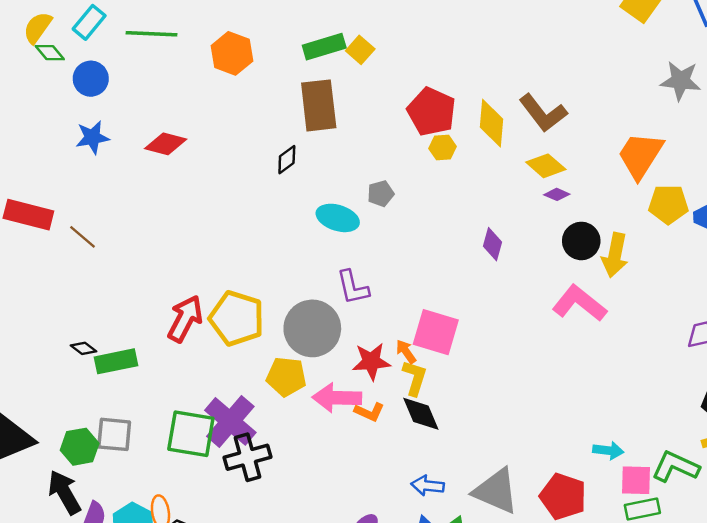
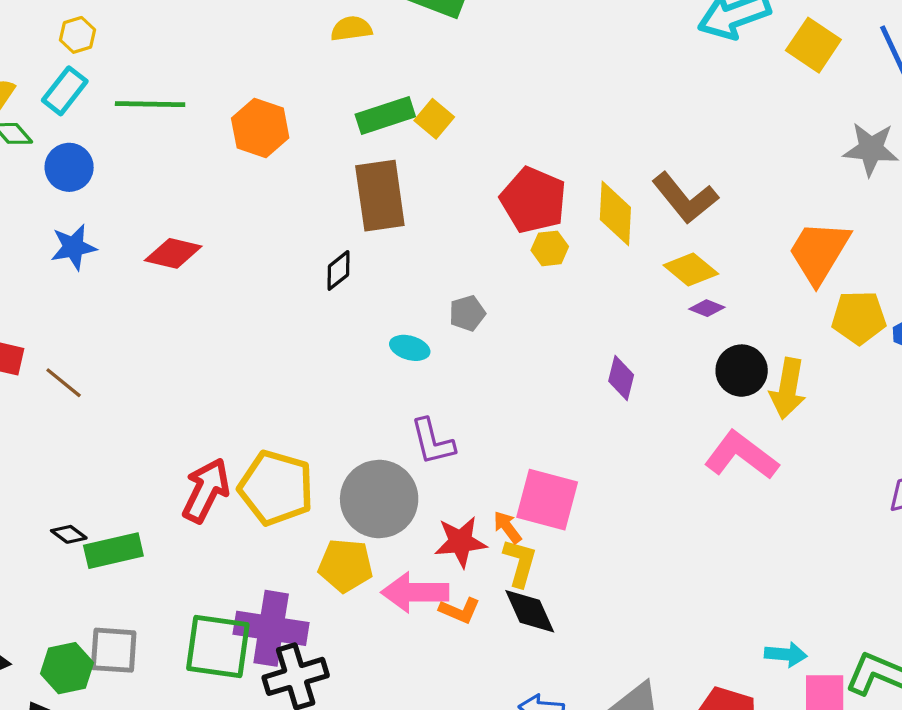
cyan ellipse: (338, 218) -> (410, 348), size x0.7
purple cross: (230, 421) -> (271, 628), turned -30

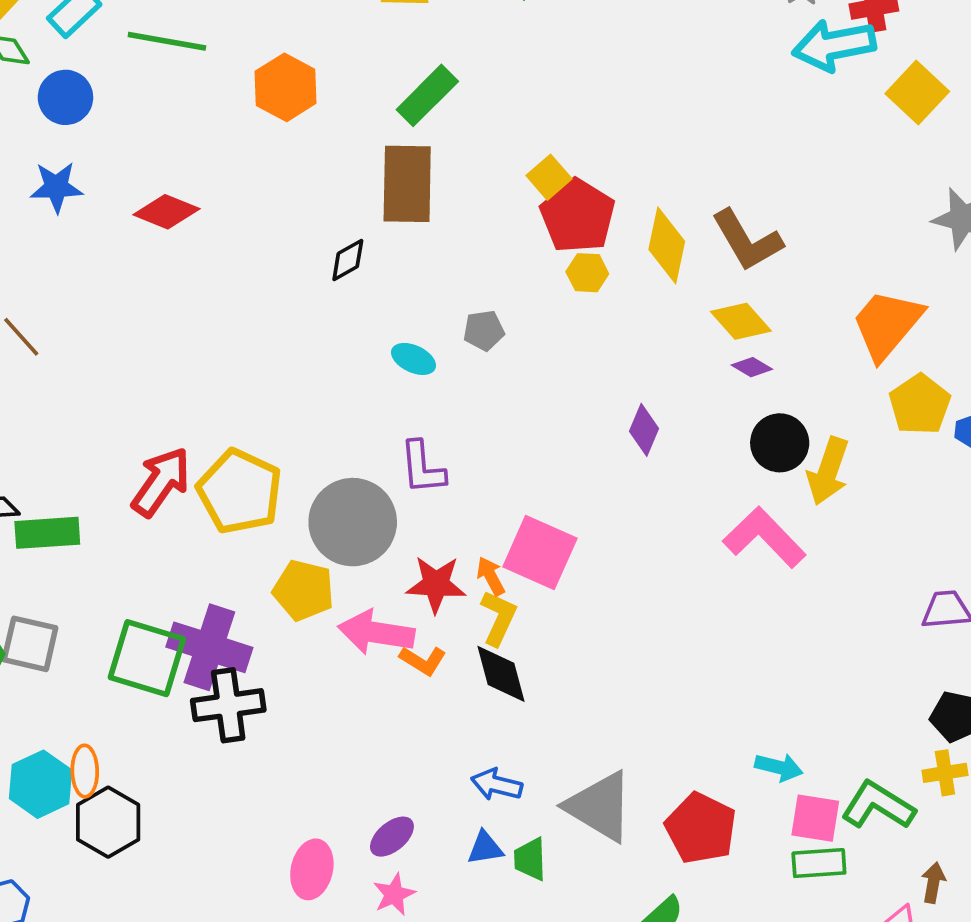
green rectangle: (385, 115) -> (427, 95), turned -36
yellow square: (434, 119) -> (549, 177), moved
yellow pentagon: (859, 318) -> (920, 404), turned 30

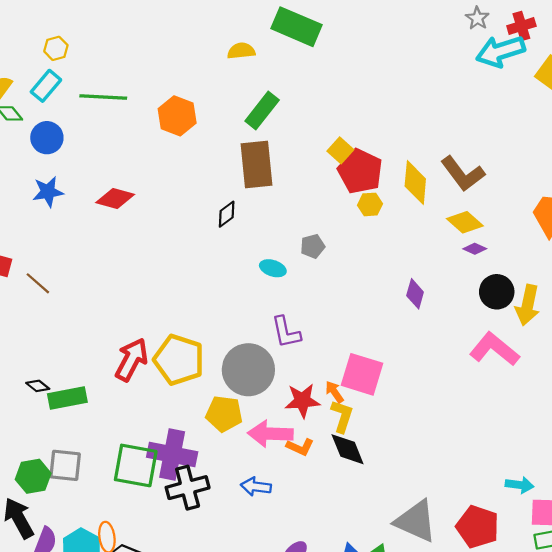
blue arrow: (497, 785) -> (256, 487), moved

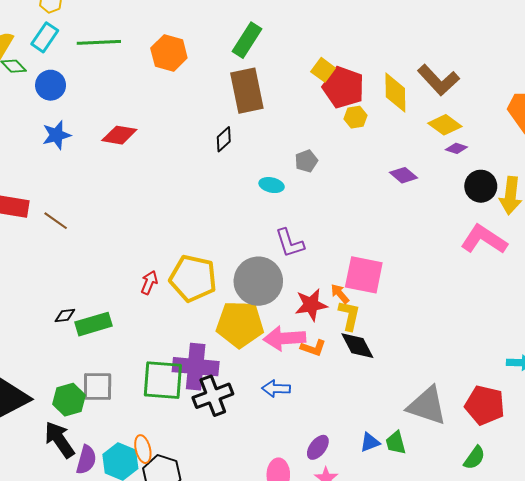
purple diamond: (415, 294) -> (403, 175), moved, turned -60
red arrow: (131, 360) -> (149, 283), size x0.6
black diamond: (38, 386) -> (65, 316), turned -40
yellow pentagon: (224, 414) -> (240, 324), size x1.4

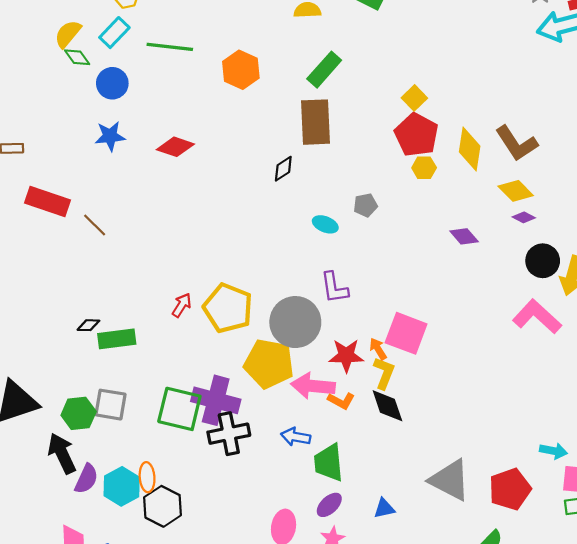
yellow square: (323, 70) -> (414, 98), moved
red pentagon: (485, 405) -> (510, 489), turned 30
green trapezoid: (396, 443) -> (329, 463), moved, size x1.5

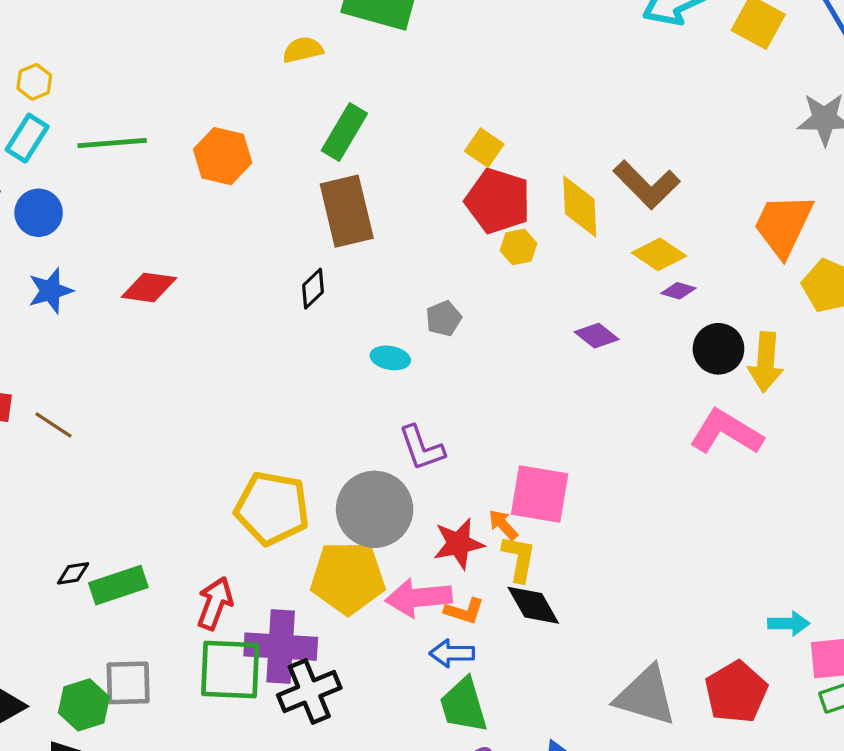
red arrow: (182, 305) -> (215, 603), moved, size x1.4
blue arrow: (296, 437) -> (452, 653), moved

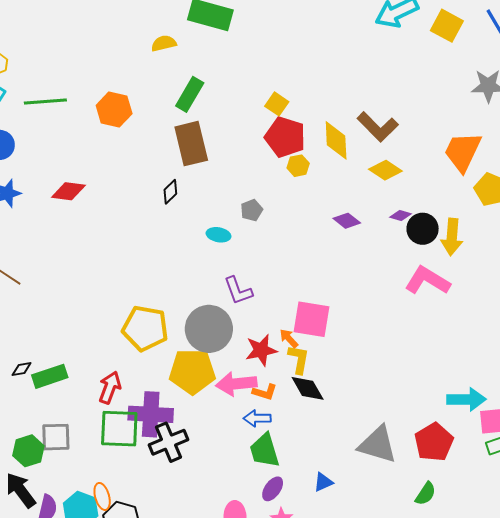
purple diamond: (678, 291) -> (401, 216), moved
cyan arrow: (789, 624) -> (466, 399), size x1.5

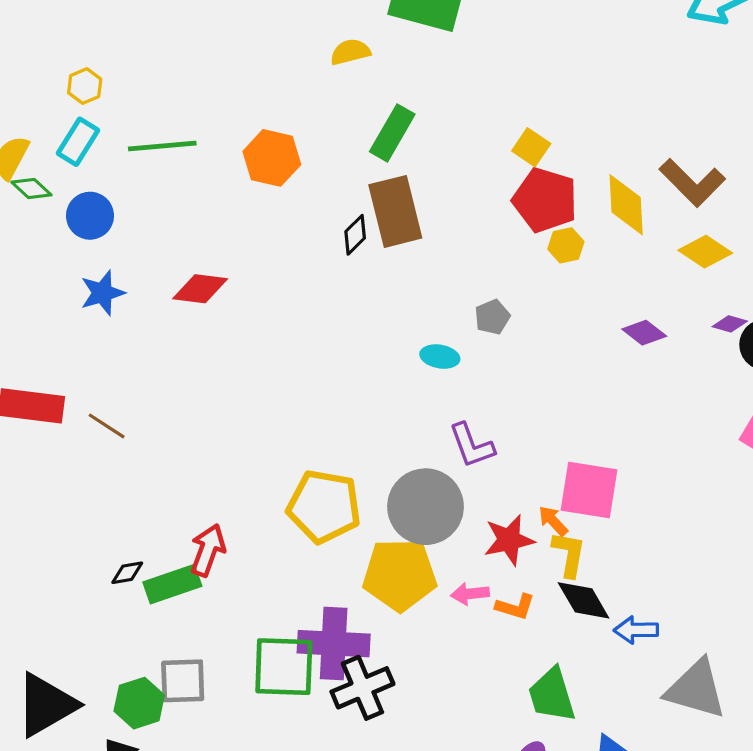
black diamond: (170, 192) -> (355, 235), moved
pink arrow: (236, 384) -> (470, 594), size x0.6
red arrow: (110, 387) -> (208, 550), moved
blue arrow: (257, 418) -> (636, 630), moved
green trapezoid: (264, 451) -> (552, 695), moved

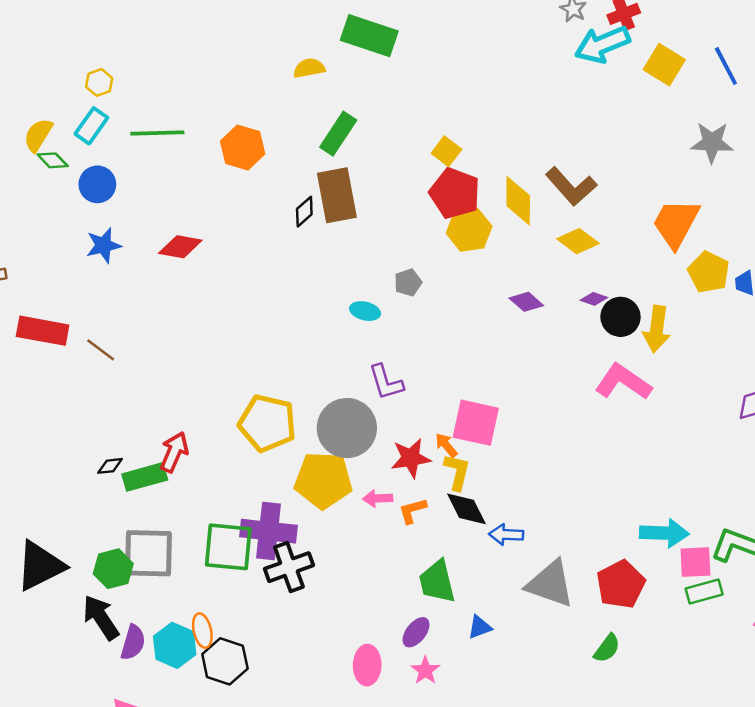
yellow hexagon: (566, 245) -> (469, 230), size x1.6
orange L-shape: (515, 607) -> (413, 511), turned 144
gray square: (183, 681) -> (148, 553), size x1.4

